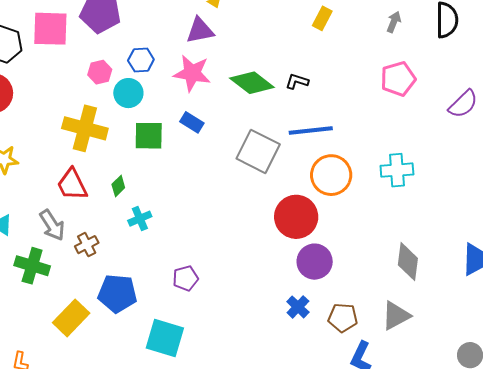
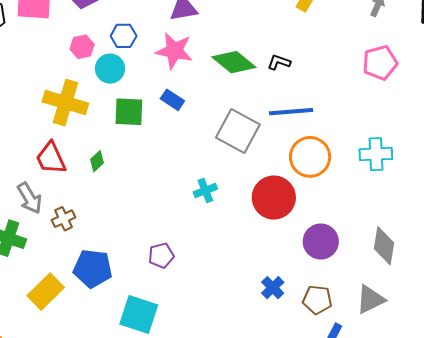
cyan cross: (140, 219) -> (205, 190), moved
purple circle: (315, 262) -> (321, 242), moved

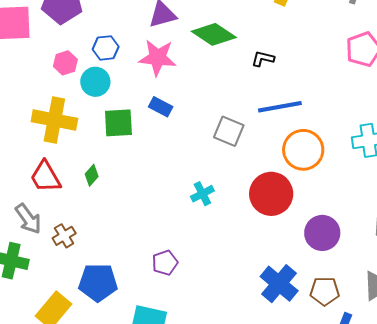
green diamond: (234, 62) -> (214, 34), moved
gray square: (238, 131) -> (229, 131), size x0.7
blue cross: (273, 288) -> (279, 284), size x1.6

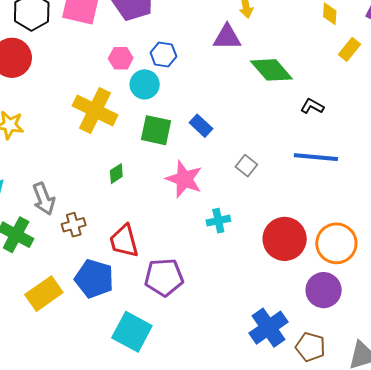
pink star: (158, 58) -> (184, 179), moved
gray square: (229, 131) -> (246, 166), moved, size x0.7
orange circle: (303, 150) -> (336, 243), moved
red trapezoid: (45, 177) -> (124, 241), moved
purple pentagon: (165, 263) -> (164, 277), size x1.5

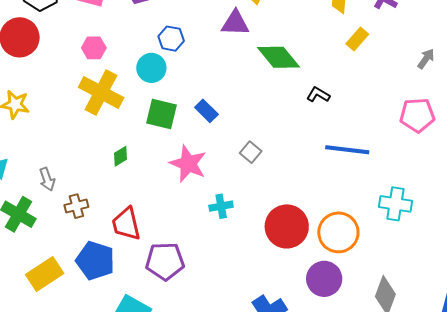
pink hexagon: (121, 58) -> (94, 48), moved
blue line: (316, 157) -> (347, 150), moved
gray arrow: (44, 199) -> (47, 179), size x0.7

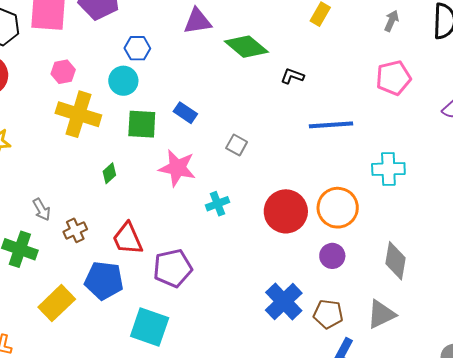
purple circle: (324, 279) -> (332, 256), size x0.7

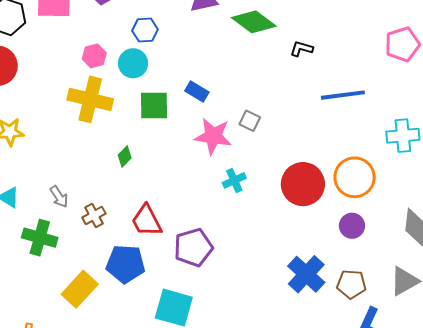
pink hexagon: (63, 72) -> (94, 56), moved
pink star: (177, 168) -> (213, 136), moved

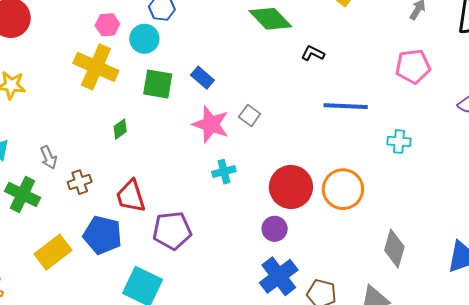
cyan cross: (403, 136) -> (399, 141), moved, size x0.7
purple circle: (352, 226) -> (275, 229), moved

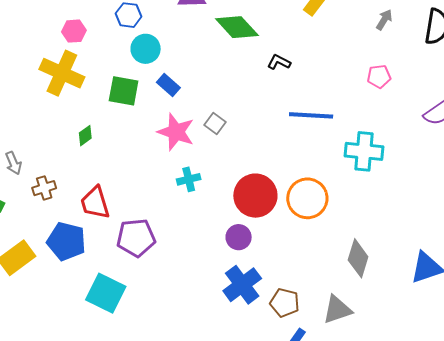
cyan circle: (144, 39) -> (146, 49), moved
pink pentagon: (413, 66) -> (379, 76), size x0.7
cyan cross: (399, 141) -> (364, 151), size x1.6

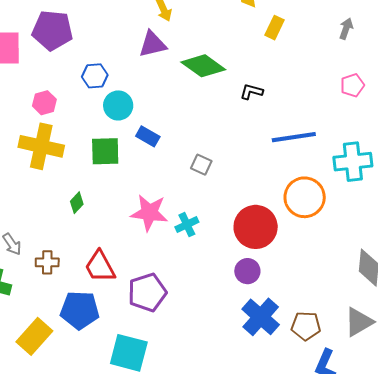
pink star: (176, 132) -> (149, 213), moved
brown cross: (44, 188) -> (47, 262), turned 30
orange circle: (307, 198) -> (305, 197), moved

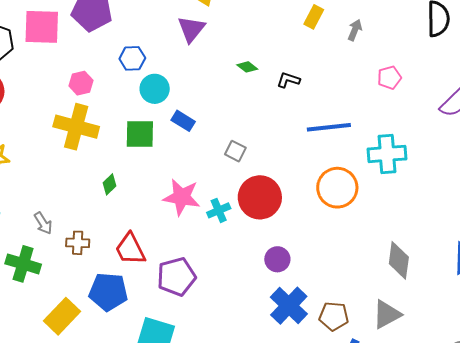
gray arrow: (346, 29) -> (355, 30), moved
purple triangle: (153, 44) -> (191, 29), turned -40
green diamond: (203, 66) -> (247, 67), moved, size x0.5
red circle: (256, 227) -> (260, 197), moved

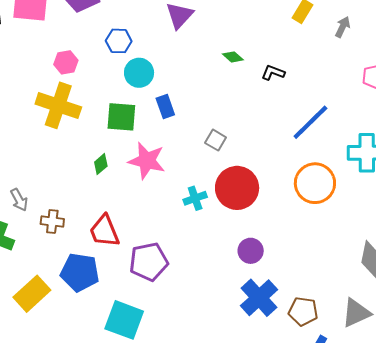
blue rectangle: (183, 121) -> (165, 107), turned 35
blue line: (329, 127) -> (310, 122), turned -42
green diamond: (109, 184) -> (101, 164), moved
pink star: (182, 197) -> (147, 161), moved

